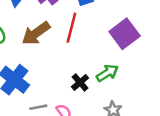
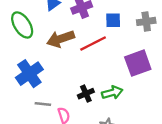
red line: (71, 28) -> (93, 44), turned 32

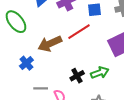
brown arrow: (61, 39) -> (50, 44), moved
blue cross: (29, 74) -> (26, 63), size x0.6

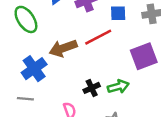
blue cross: (26, 63) -> (34, 69), size x1.5
gray line: (41, 88) -> (25, 99), moved

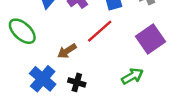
brown arrow: (63, 48) -> (67, 51), size x0.7
black cross: (92, 88) -> (77, 82), moved, turned -35

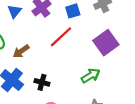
brown arrow: (67, 51) -> (21, 51), moved

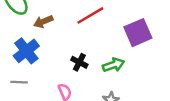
black cross: (42, 82) -> (79, 62), moved

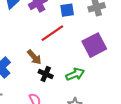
brown arrow: (43, 22) -> (34, 57), moved, turned -105

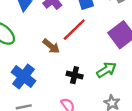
brown arrow: (34, 57) -> (51, 46), moved

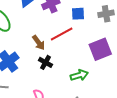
black cross: (75, 75) -> (45, 62), moved

